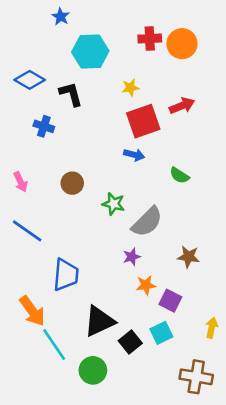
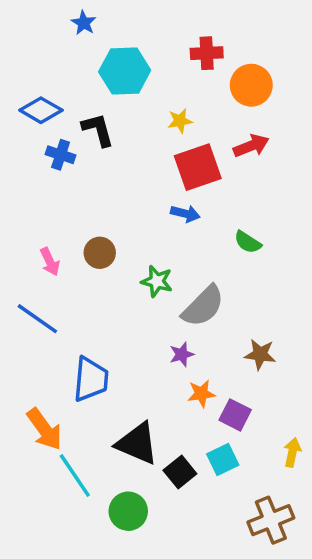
orange circle: (182, 44) -> (251, 85), moved
blue cross: (44, 126) -> (61, 155), moved
pink arrow: (21, 182) -> (50, 262), moved
black triangle: (99, 321) -> (137, 443), turned 48
brown cross: (196, 377) -> (271, 520), turned -32

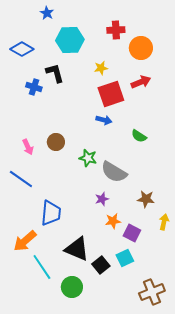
blue diamond: (41, 110) -> (22, 49), moved
gray semicircle: (203, 306) -> (114, 172), turned 76
orange arrow: (44, 429) -> (25, 241), turned 85
yellow arrow: (292, 452) -> (164, 222), moved

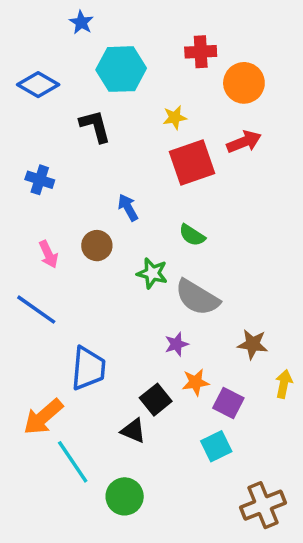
blue cross: (34, 87) -> (40, 180), moved
blue arrow: (104, 120) -> (128, 207), moved, turned -133
green semicircle: (139, 136) -> (192, 235), moved
black triangle: (77, 249) -> (133, 431), size x0.6
black square: (101, 265) -> (156, 400), moved

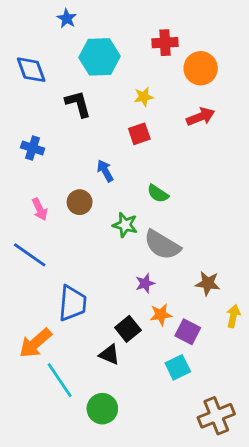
blue diamond: (38, 85) -> (31, 70), turned 40
red square: (192, 162) -> (139, 134), moved, size x0.6

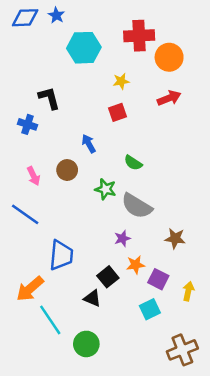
red cross: (165, 43) -> (139, 36), size x1.4
blue diamond: (31, 70) -> (25, 18), moved, turned -72
black L-shape: (78, 104) -> (49, 98), moved
yellow arrow: (233, 316) -> (188, 291), moved

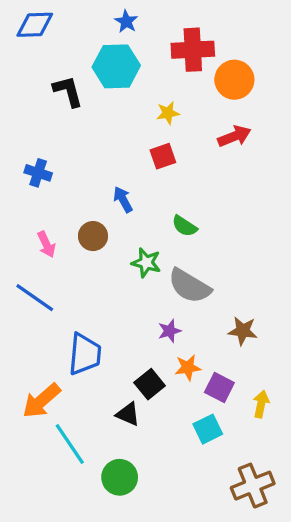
blue star: (56, 15) -> (126, 21), moved
black L-shape: (49, 98) -> (68, 91), moved

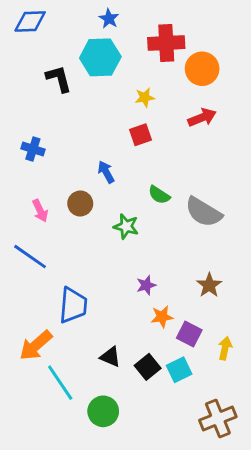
gray semicircle: (189, 286) -> (204, 212), moved
brown star: (243, 331) -> (209, 285), turned 30
black square: (150, 384) -> (148, 367), moved

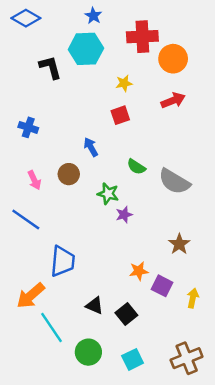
blue diamond: (30, 21) -> (26, 18), turned 32
purple star: (146, 285) -> (124, 215), moved
cyan square: (179, 370) -> (133, 359), moved

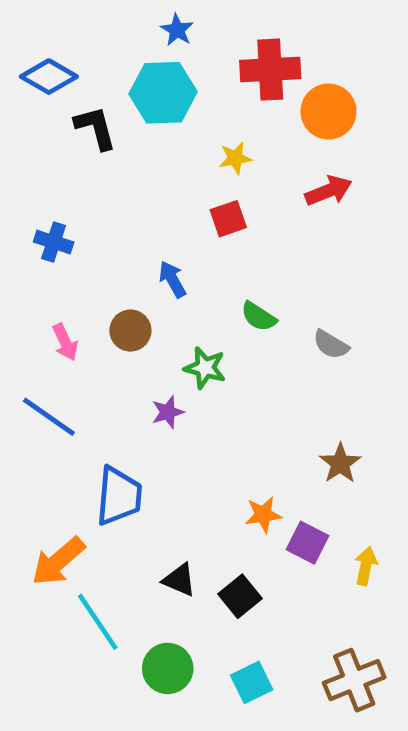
blue diamond: (26, 18) -> (49, 77), moved
gray semicircle: (174, 181) -> (331, 345), size x0.6
purple star: (124, 215) -> (168, 412), moved

